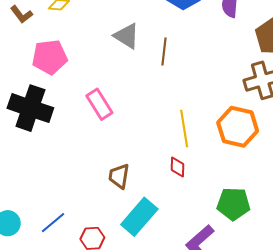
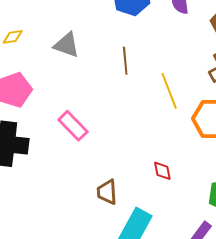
gray triangle: (127, 36) -> (67, 45), moved
yellow line: (184, 128) -> (169, 91), moved

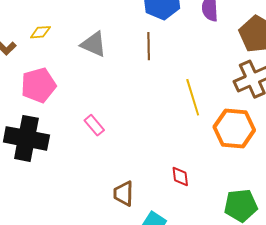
brown line: (125, 61) -> (149, 46), moved
pink rectangle: (73, 126) -> (94, 125), size x0.7

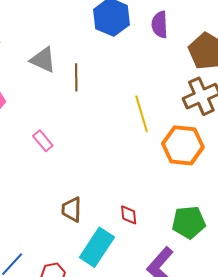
brown line: (149, 46) -> (76, 77), moved
red diamond: (180, 177) -> (129, 215), moved

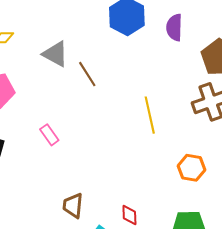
brown line: (76, 77) -> (87, 74), turned -36
orange hexagon: (183, 145) -> (192, 168), moved, size x0.7

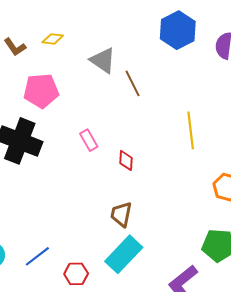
brown trapezoid: (73, 205) -> (121, 214), moved
red diamond: (129, 215) -> (126, 160), moved

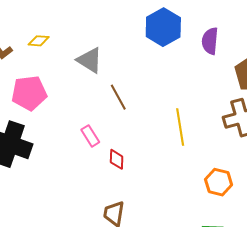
brown line: (133, 83) -> (118, 97), moved
pink rectangle: (89, 140) -> (90, 136), moved

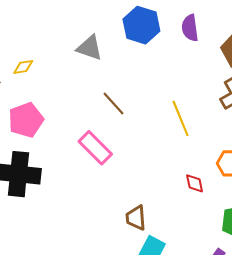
gray triangle: (90, 60) -> (90, 48), moved
pink rectangle: (90, 136) -> (95, 148), size x1.6
red diamond: (117, 159) -> (195, 183), moved

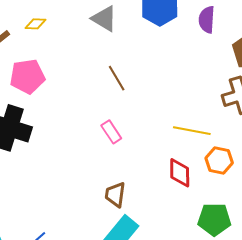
yellow line: (181, 118) -> (192, 131), moved, turned -69
pink rectangle: (95, 148) -> (111, 132), moved, size x0.7
red diamond: (195, 183) -> (180, 173), size x1.4

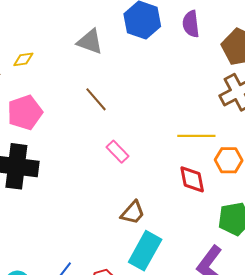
brown line: (117, 78) -> (96, 99), moved
brown trapezoid: (115, 195) -> (133, 213), turned -136

